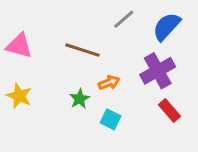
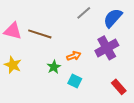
brown line: (82, 50) -> (40, 34), moved
red rectangle: (169, 111) -> (119, 87), moved

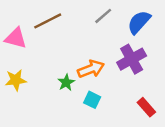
brown line: (40, 34) -> (48, 21), moved, turned -45
orange arrow: (74, 56) -> (91, 69), size x1.5
yellow star: (13, 65) -> (16, 80), turned -30

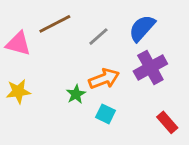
gray line: (103, 16) -> (98, 37), moved
blue semicircle: (139, 22) -> (142, 28), moved

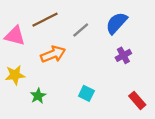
purple cross: (150, 67) -> (123, 55), size x0.6
orange arrow: (104, 79) -> (53, 54), moved
green star: (76, 94) -> (38, 96), moved

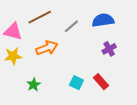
blue semicircle: (116, 23) -> (103, 20), turned 40
yellow star: (15, 75) -> (13, 56), moved
red rectangle: (137, 100) -> (101, 82), moved

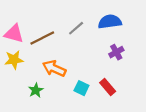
brown line: (40, 17) -> (42, 38), moved
orange arrow: (47, 48) -> (54, 68), moved, turned -135

